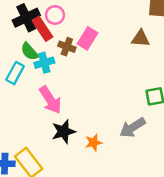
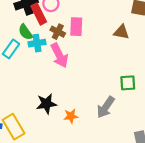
pink rectangle: (87, 38) -> (76, 27), turned -36
pink arrow: (50, 100) -> (59, 55), moved
gray arrow: (132, 128) -> (106, 107), turned -30

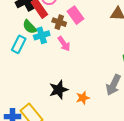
pink rectangle: (76, 27) -> (75, 15), turned -30
pink arrow: (59, 55) -> (64, 44), size x0.7

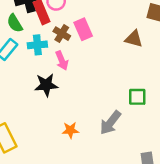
green semicircle: (30, 27) -> (15, 23), moved
black star: (59, 90) -> (46, 85), moved

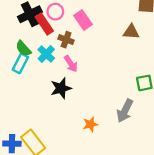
green semicircle: (15, 23) -> (23, 48), moved
pink rectangle: (83, 29) -> (83, 20), moved
cyan cross: (37, 45) -> (46, 54), turned -30

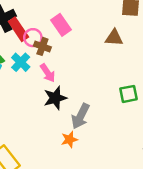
pink circle: (55, 12) -> (33, 38), moved
black star: (61, 88) -> (55, 98), moved
gray arrow: (125, 111) -> (80, 116), moved

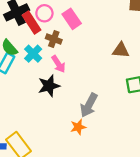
pink circle: (33, 38) -> (44, 13), moved
brown triangle: (114, 38) -> (121, 50), moved
black star: (55, 98) -> (49, 86), moved

